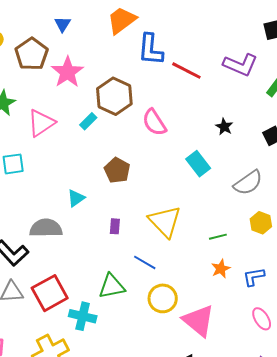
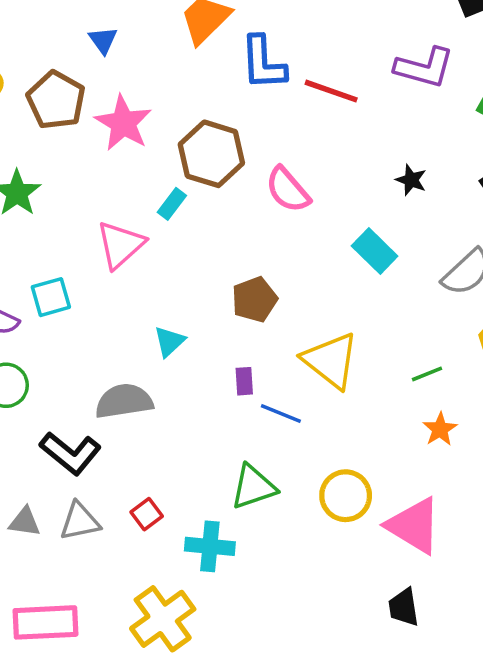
pink triangle: (41, 123) -> (120, 245), moved
brown pentagon: (117, 170) -> (255, 299), moved, turned 30
blue line: (145, 262) -> (281, 414), moved
red square: (50, 293) -> (147, 514), size x0.5

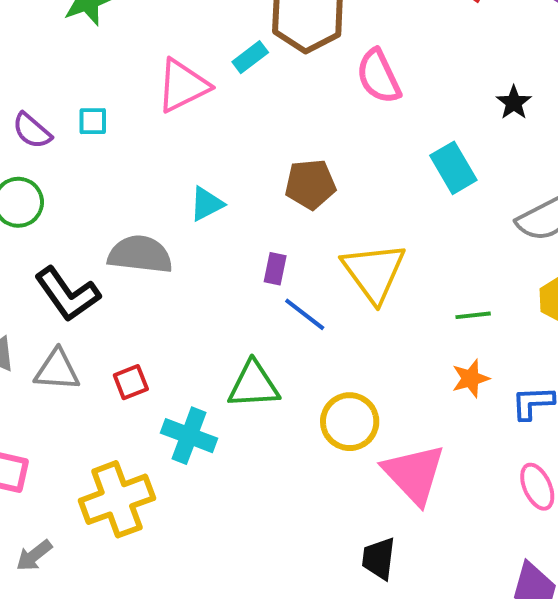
cyan square: (51, 297) -> (93, 121), size x0.7

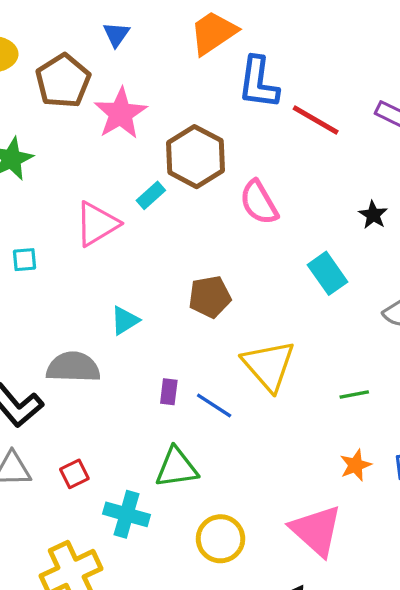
purple rectangle: (275, 269) -> (169, 392), moved
orange star: (471, 378) -> (356, 465), moved
yellow circle: (350, 422) -> (220, 539), moved

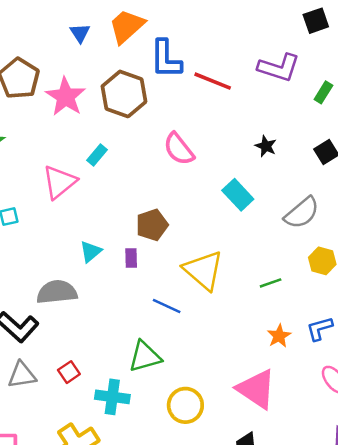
blue triangle: (116, 34) -> (80, 33), moved
brown hexagon: (196, 157) -> (124, 94), moved
purple rectangle: (169, 392) -> (131, 258), moved

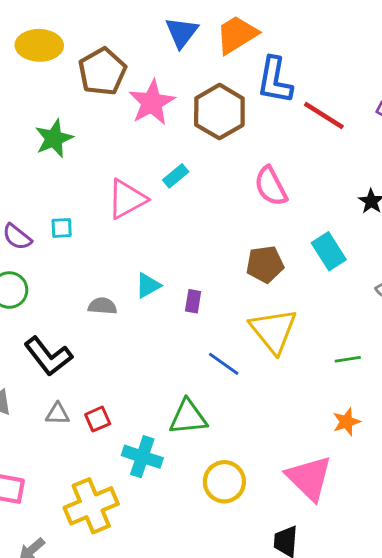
blue triangle: (80, 33) -> (182, 32), size x1.4
brown pentagon: (152, 225) -> (265, 264), moved
gray semicircle: (57, 292) -> (102, 306), moved, size x0.6
gray triangle: (22, 375) -> (57, 414), moved, size x0.7

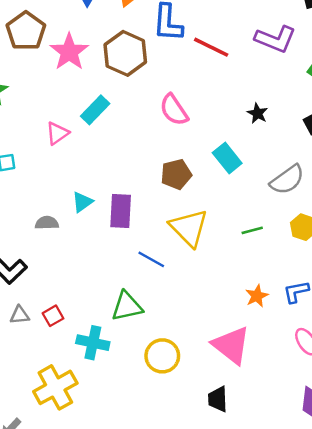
cyan rectangle: (176, 176) -> (95, 110), size x1.4
pink triangle: (127, 199) -> (57, 133), size x0.7
purple rectangle: (193, 301) -> (121, 211), size x1.8
green line: (348, 359) -> (252, 230), moved

